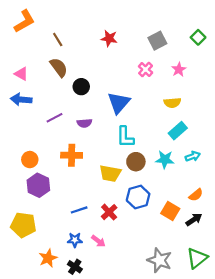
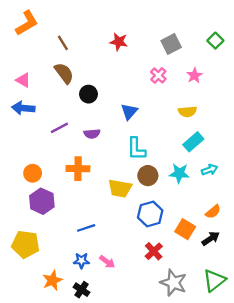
blue triangle: (119, 103) -> (129, 112), size x0.7
red cross: (109, 212) -> (154, 251), moved

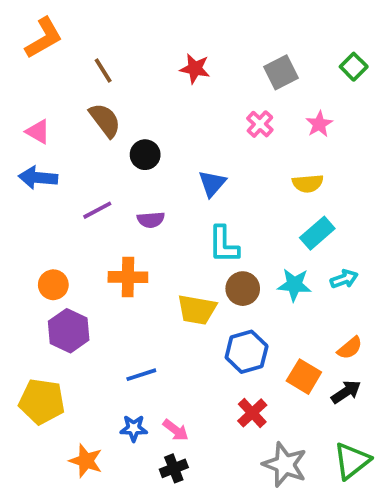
orange star: (52, 280) -> (86, 461), turned -30
black cross: (81, 290) -> (174, 468), moved, turned 35

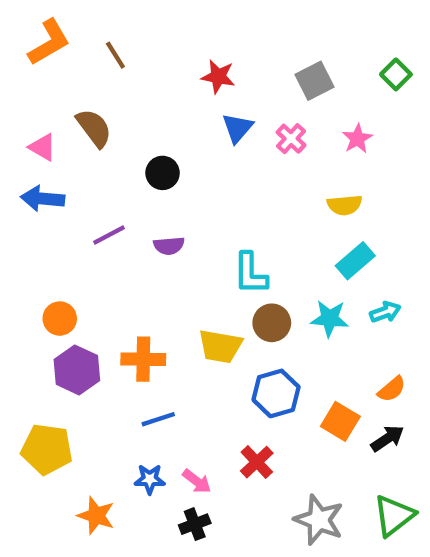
brown line: (103, 70) -> (115, 55), moved
brown semicircle: (105, 120) -> (94, 128), moved
blue triangle: (212, 183) -> (237, 128), moved
orange cross: (128, 277) -> (143, 359), moved
red cross: (252, 413) -> (257, 462), moved

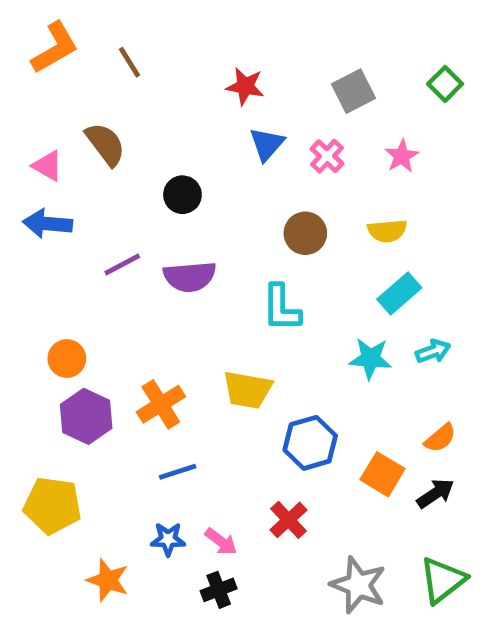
purple semicircle: (169, 246) -> (190, 277), size x1.5
brown circle: (272, 323) -> (305, 233), moved
orange cross: (143, 359) -> (161, 404), turned -33

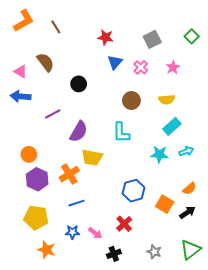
purple semicircle: (190, 277) -> (79, 132), moved, turned -55
yellow trapezoid: (248, 390) -> (92, 157), moved
yellow pentagon: (52, 505) -> (36, 218), moved
gray star: (358, 585) -> (154, 252), size x0.6
black cross: (219, 590) -> (114, 254), moved

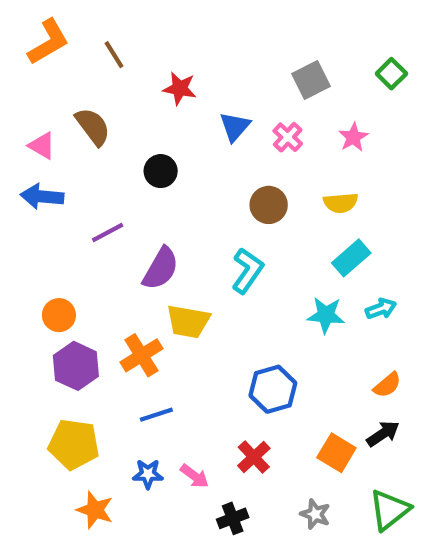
red star: (106, 37) -> (180, 88), moved
cyan L-shape: (121, 133) -> (247, 271), turned -145
orange square: (165, 204) -> (336, 453), moved

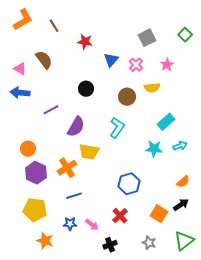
black circle: (161, 171) -> (86, 89), moved
yellow semicircle: (341, 203) -> (152, 88), moved

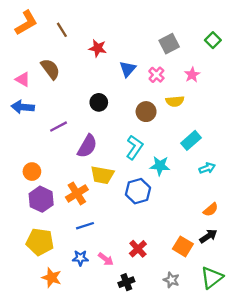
cyan star: (154, 149) -> (160, 166), moved
blue hexagon: (129, 184) -> (138, 191), moved

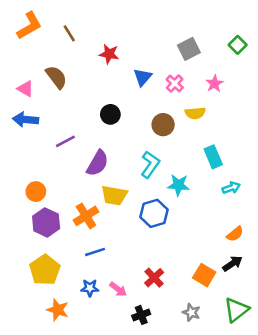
cyan rectangle: (191, 140) -> (213, 157), turned -72
yellow pentagon: (40, 242) -> (45, 270), turned 30

